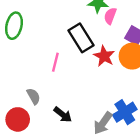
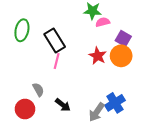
pink semicircle: (110, 16) -> (103, 22), turned 56
black rectangle: (81, 38) -> (55, 41), moved

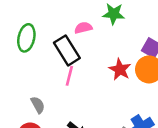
pink semicircle: (103, 22) -> (83, 28), moved
gray semicircle: (38, 90) -> (38, 105), moved

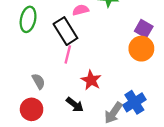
red star: (120, 69) -> (91, 80), moved

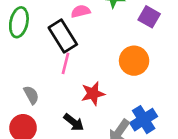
purple square: (144, 29) -> (149, 17), moved
orange circle: (141, 49) -> (134, 61), moved
red star: (91, 80) -> (93, 94), turned 30

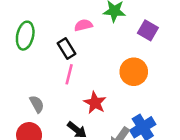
black rectangle: (63, 36) -> (67, 48), size x0.7
red star: (93, 94) -> (95, 103), turned -30

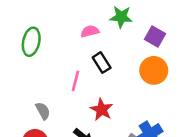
black rectangle: (67, 48) -> (102, 63), moved
orange circle: (134, 72) -> (154, 70), moved

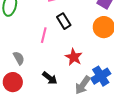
red star: (102, 110) -> (74, 57), moved

